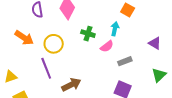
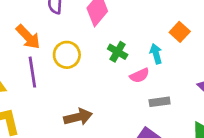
cyan arrow: (115, 29) -> (156, 54), turned -40
purple line: (46, 68) -> (32, 72), moved

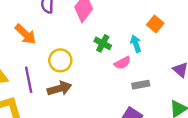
yellow circle: (67, 55) -> (60, 60), moved
purple line: (32, 72) -> (29, 80), moved
brown arrow: (78, 117) -> (59, 88), moved

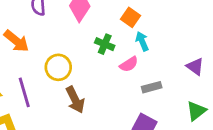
orange square: (155, 24) -> (130, 17), moved
brown arrow: (59, 88) -> (75, 100), moved, turned 85

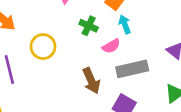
gray rectangle: (152, 87) -> (132, 69), size x1.6
brown arrow: (75, 100) -> (91, 81), moved

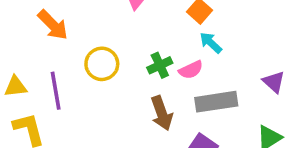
cyan arrow: (125, 24) -> (211, 43), turned -30
green cross: (89, 26) -> (160, 65), moved, turned 36

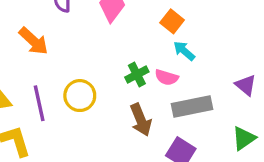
yellow circle: (102, 64) -> (80, 96), moved
pink semicircle: (191, 70) -> (167, 77), turned 45

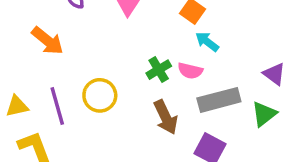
green triangle: (244, 138) -> (264, 114), moved

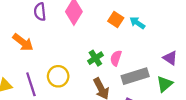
cyan arrow: (207, 42) -> (137, 23), moved
pink semicircle: (190, 71) -> (116, 58), turned 98

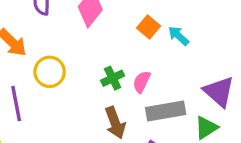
purple triangle: (170, 58) -> (219, 92), size x1.5
yellow circle: (58, 76) -> (50, 72), moved

